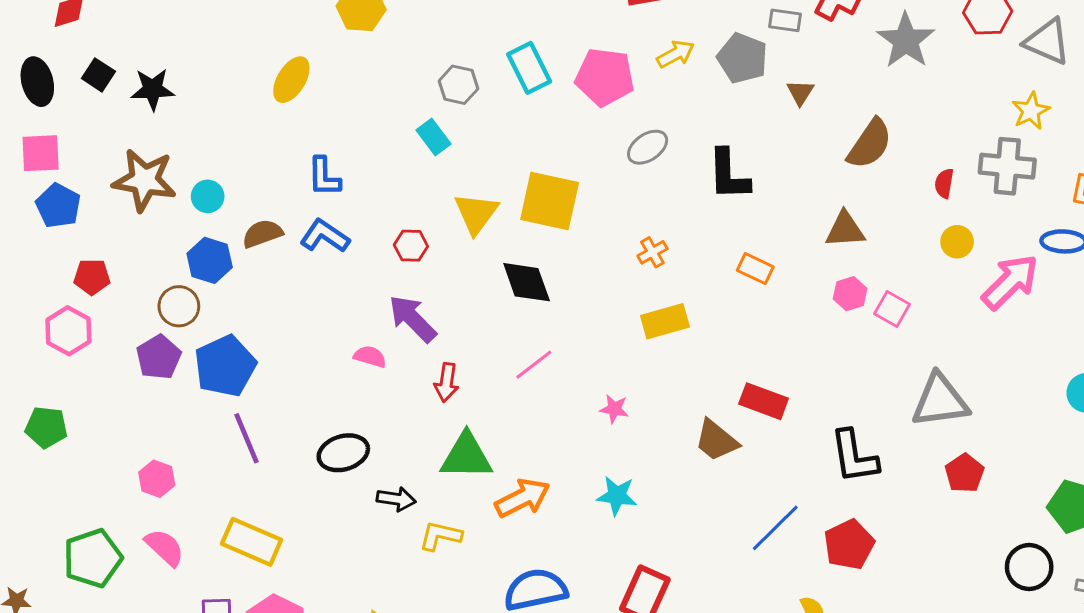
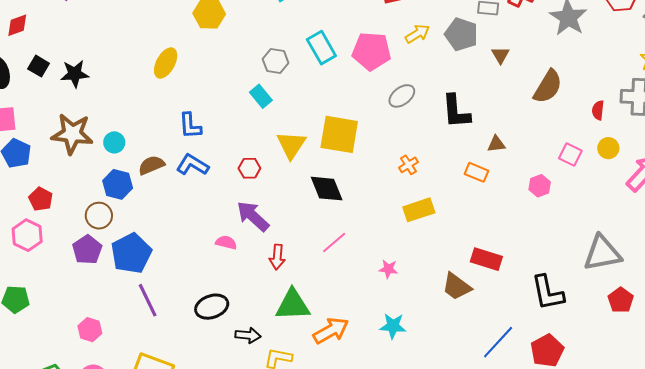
brown triangle: (845, 230) -> (496, 144), moved, size x0.7
red pentagon: (92, 277) -> (41, 199), turned 30
pink square: (892, 309) -> (570, 154), moved

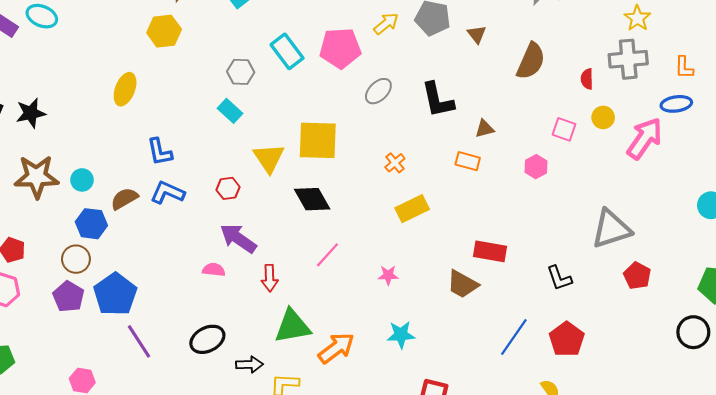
black L-shape: (548, 293) -> (559, 278), size x0.7

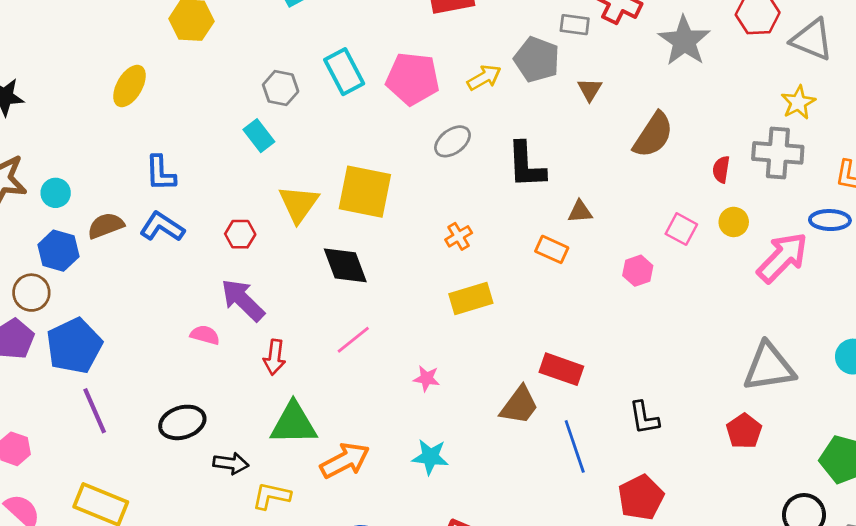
yellow arrow: (386, 24) -> (484, 78), moved
gray triangle: (611, 229) -> (769, 367), moved
brown trapezoid: (462, 284) -> (519, 405), turned -92
blue line: (514, 337) -> (575, 446), moved, turned -63

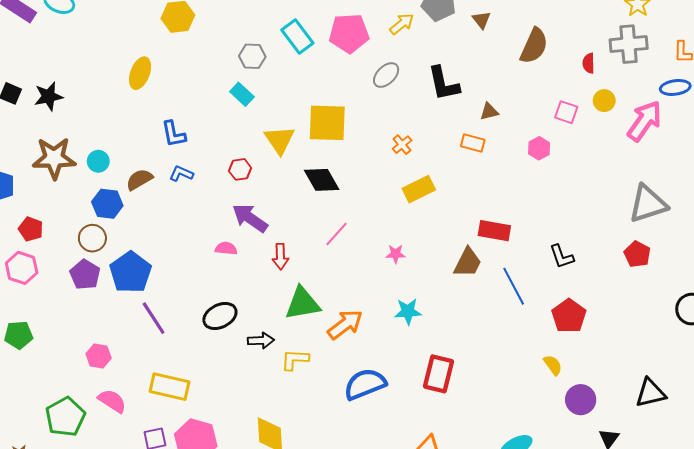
blue L-shape: (162, 227) -> (181, 174), size x0.7

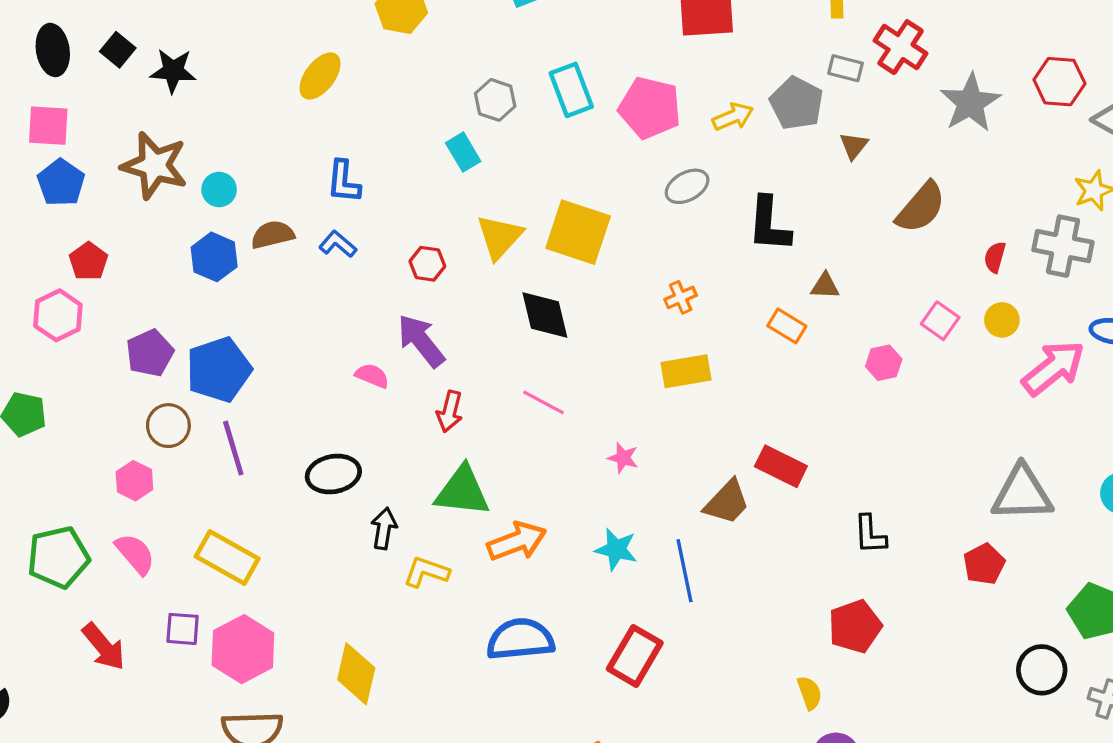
pink line: (337, 234) -> (544, 402), turned 60
brown circle: (92, 238) -> (168, 426), moved
blue line: (514, 286) -> (685, 571), moved
black arrow: (261, 340) -> (384, 528), turned -95

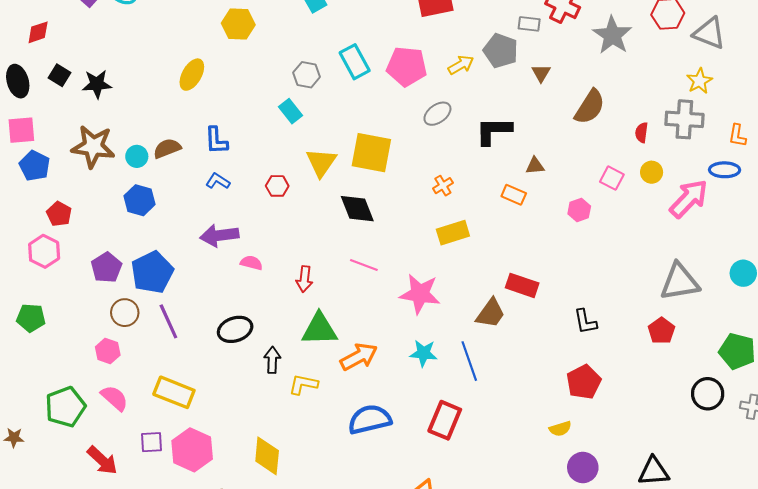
black L-shape: (769, 224) -> (494, 131), turned 93
brown semicircle: (273, 235) -> (167, 148), moved
purple arrow: (421, 341) -> (219, 235), moved, turned -51
pink star: (623, 458) -> (420, 294), size x2.0
yellow semicircle: (810, 693) -> (560, 429), turned 100

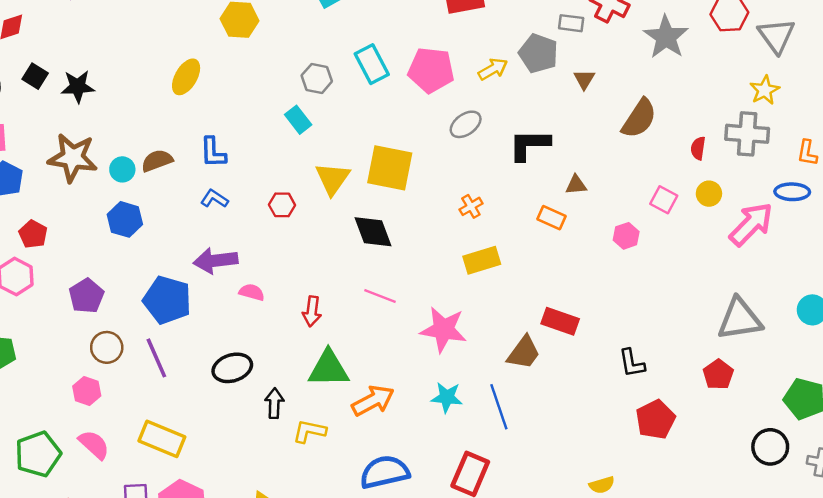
gray triangle: (709, 33) -> (776, 36), turned 32
blue pentagon: (152, 272) -> (167, 300), moved, turned -30
red pentagon: (584, 382) -> (656, 420), moved

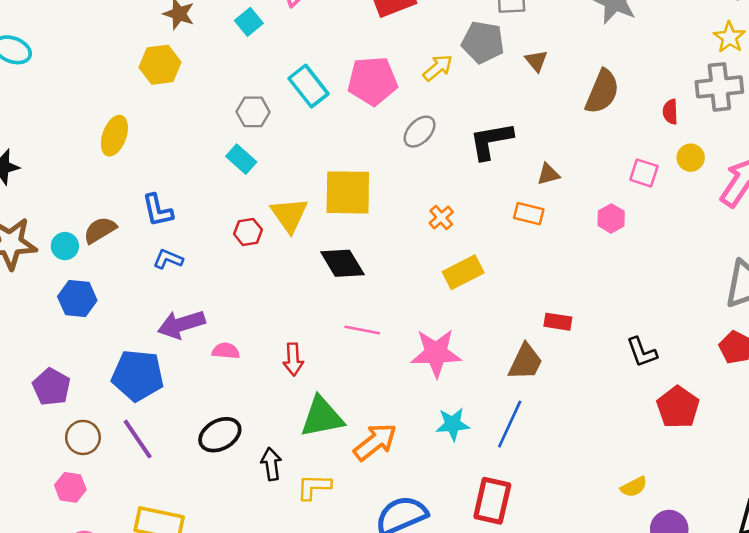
red hexagon: (282, 205) -> (248, 232), moved
red rectangle: (560, 321) -> (558, 322), size x0.7
blue line: (499, 407) -> (510, 424), turned 54

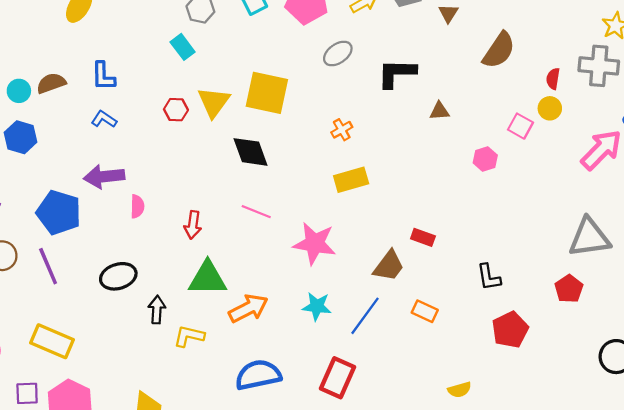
yellow circle: (691, 158) -> (550, 108), moved
orange rectangle: (529, 214) -> (425, 311), moved
pink semicircle: (226, 351) -> (137, 206), turned 75

